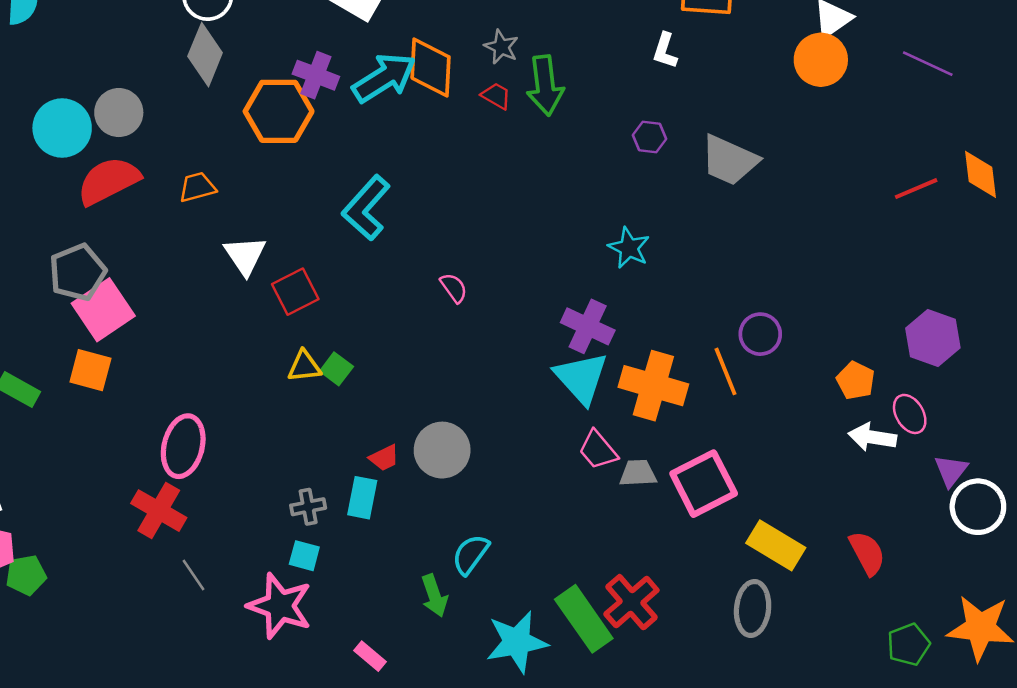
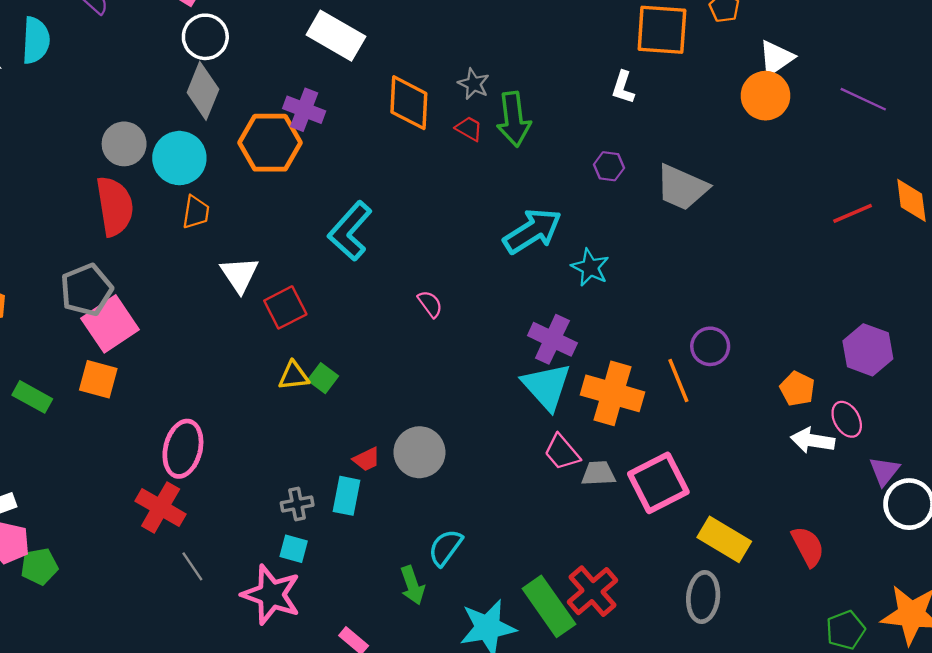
cyan arrow: (384, 78) -> (532, 231), moved
cyan circle: (62, 128) -> (179, 158), moved
red semicircle: (108, 181) -> (115, 206), turned 108
orange trapezoid: (197, 187) -> (196, 212), turned 114

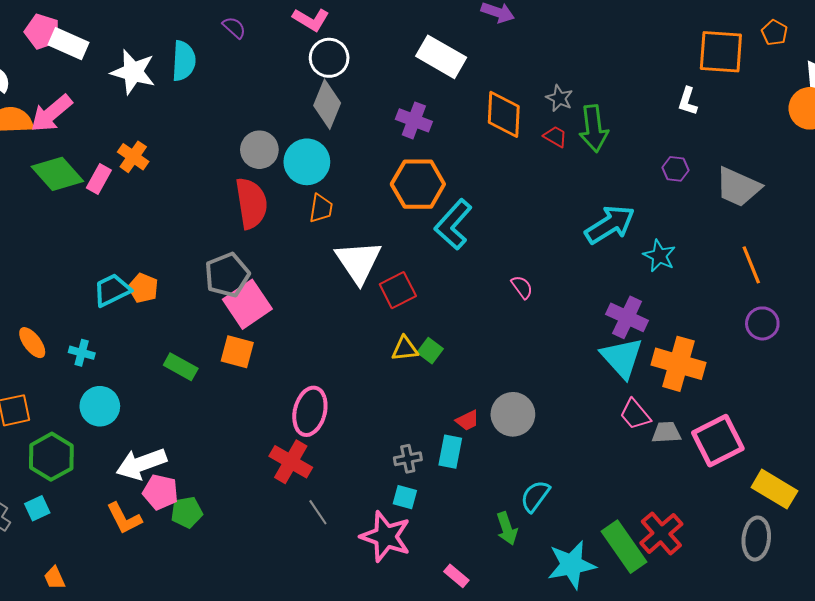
orange hexagon: (270, 143) -> (418, 184), moved
white triangle: (239, 275) -> (358, 262), size x1.4
orange line: (678, 380) -> (751, 265), moved

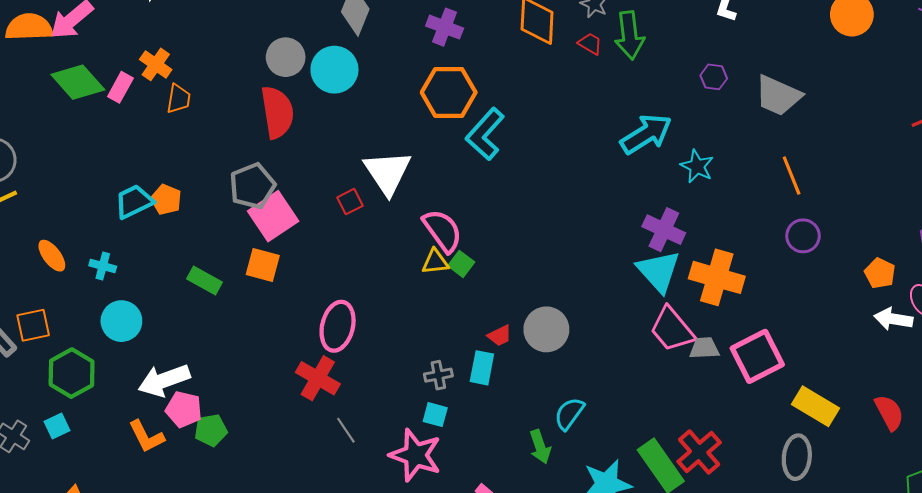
orange trapezoid: (321, 208) -> (179, 99), moved
pink semicircle: (522, 287) -> (442, 231), moved, size x1.8
red square: (398, 290) -> (350, 202), moved, size x0.7
pink trapezoid: (635, 414) -> (672, 329), size x1.4

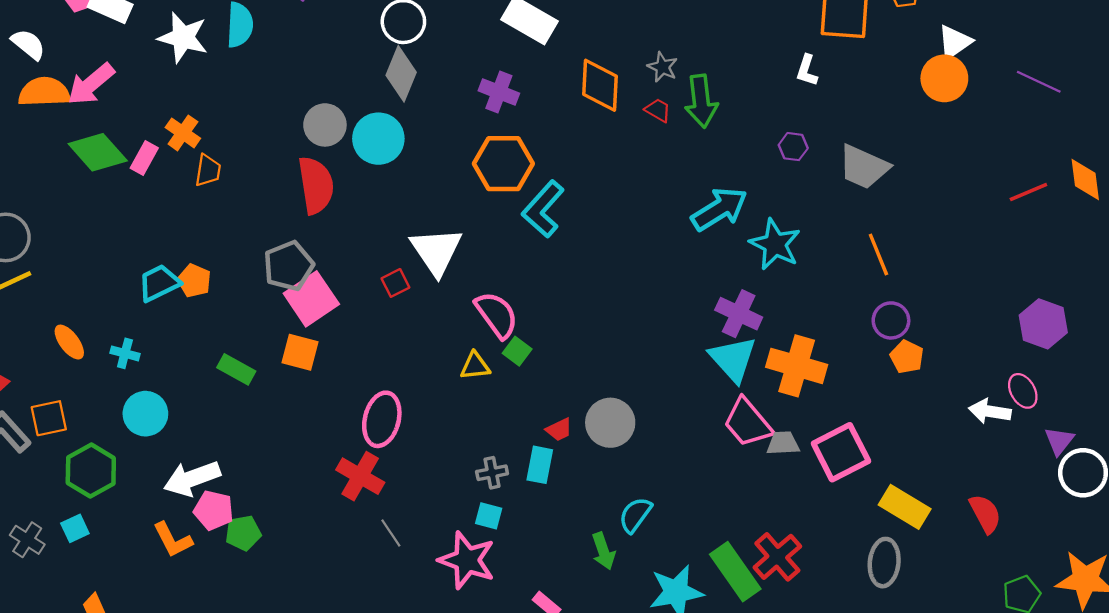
cyan star: (697, 166) -> (775, 244), size x1.4
yellow triangle: (435, 262) -> (475, 366), moved
orange pentagon: (880, 273) -> (907, 357), moved

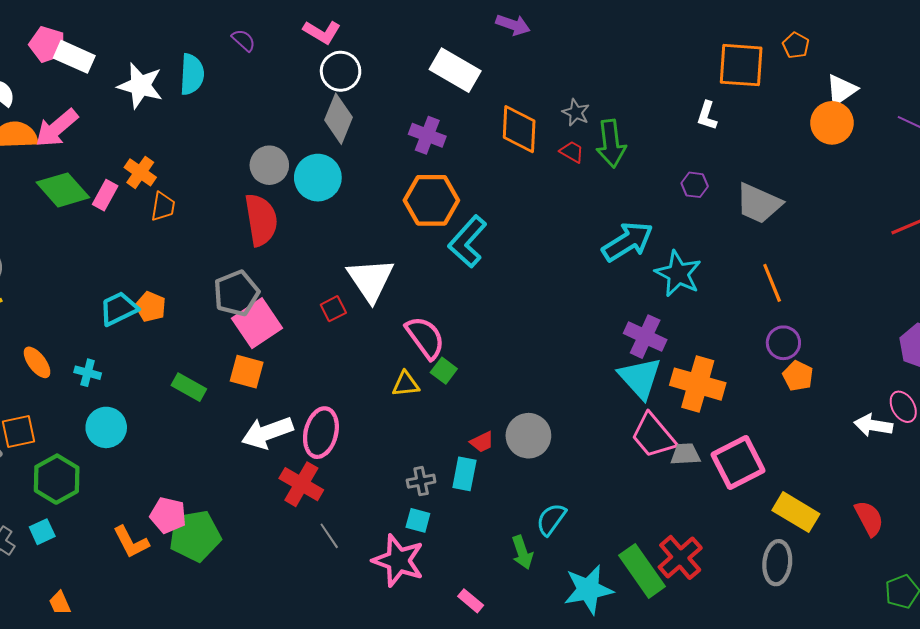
white arrow: (192, 478) -> (267, 433), moved
green pentagon: (243, 533) -> (195, 536), size x1.6

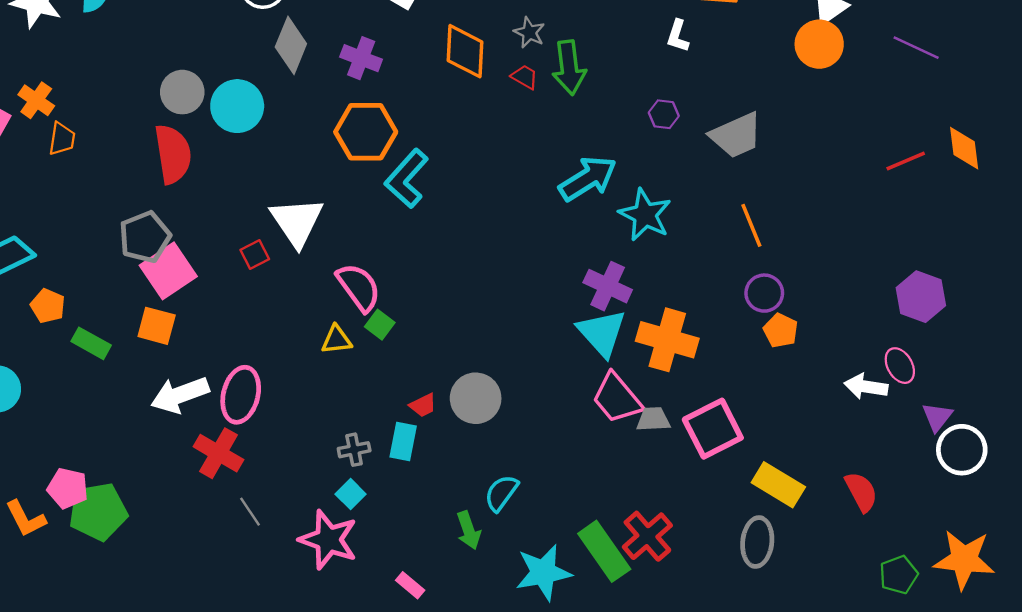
gray diamond: (338, 119) -> (291, 45), moved
gray trapezoid: (759, 203) -> (736, 135), turned -48
orange pentagon: (151, 307) -> (48, 306), moved
cyan square: (418, 520) -> (351, 494), turned 30

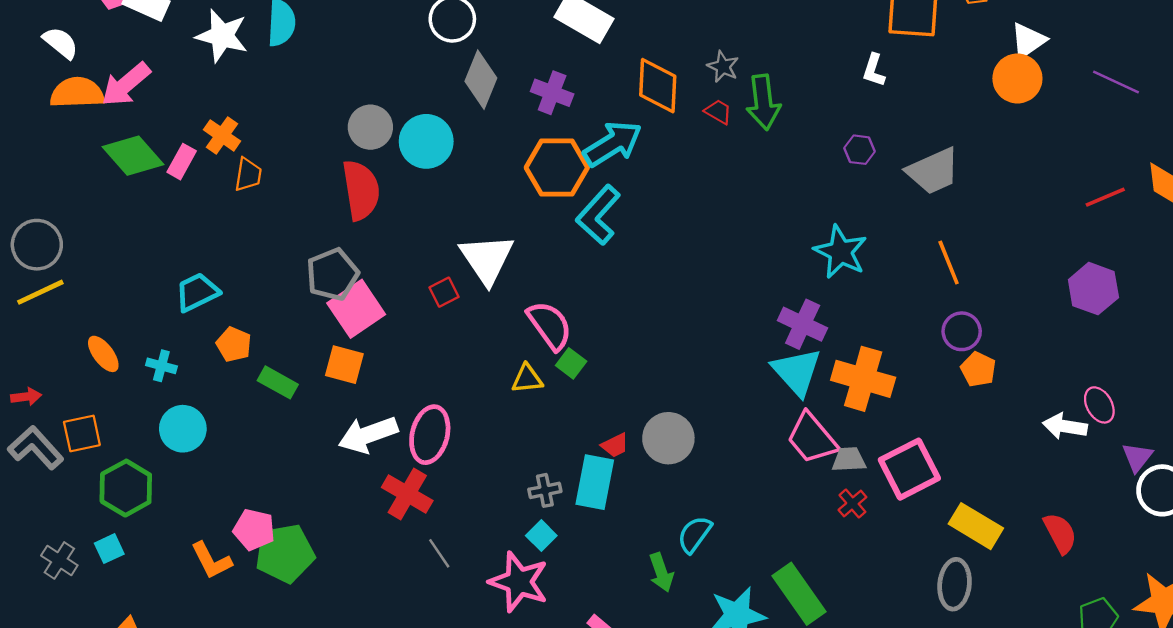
cyan arrow: (588, 179) -> (613, 144), moved
purple hexagon: (921, 297) -> (1093, 289), moved
cyan rectangle: (403, 441) -> (595, 482), size x1.4
red cross: (647, 536) -> (852, 503), moved, size x0.6

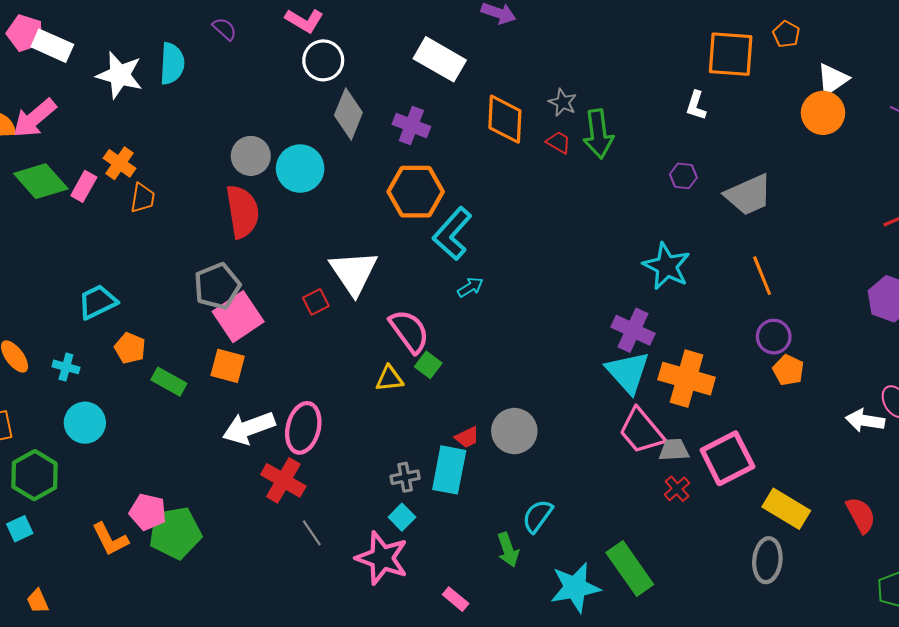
cyan arrow: (613, 144) -> (470, 287), moved, size x0.5

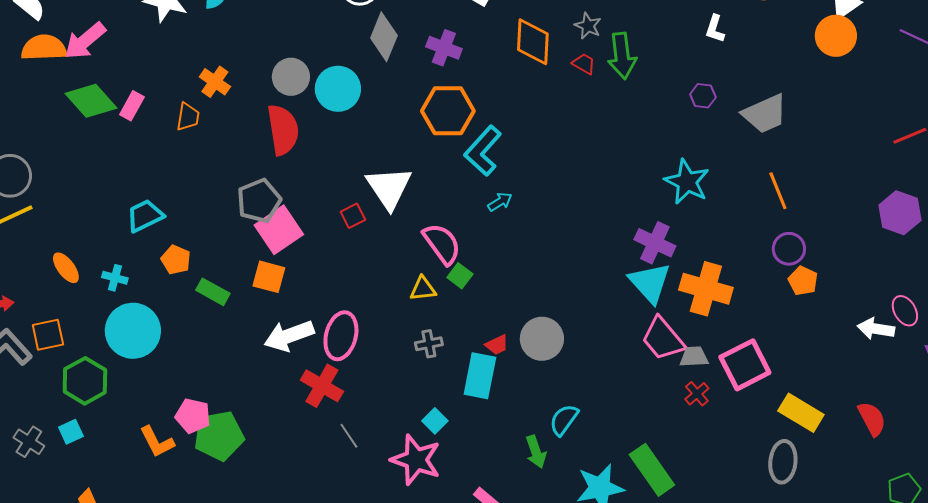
orange cross: (120, 163) -> (215, 82), moved
cyan circle: (85, 423) -> (133, 331), size x1.4
gray cross: (405, 477) -> (429, 344), moved

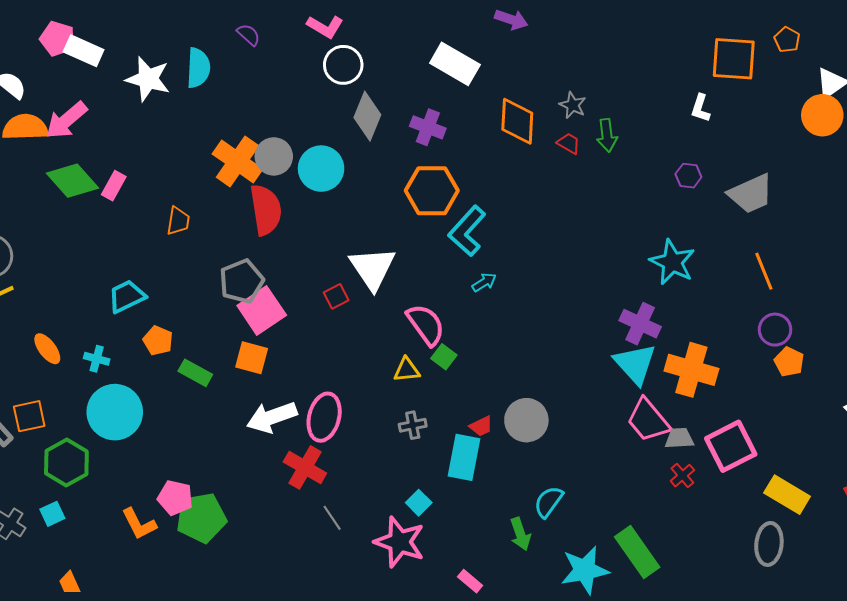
green arrow: (622, 56) -> (607, 135), size x0.7
orange cross: (215, 82) -> (238, 161), moved, size x1.6
orange trapezoid: (188, 117) -> (178, 221), moved

